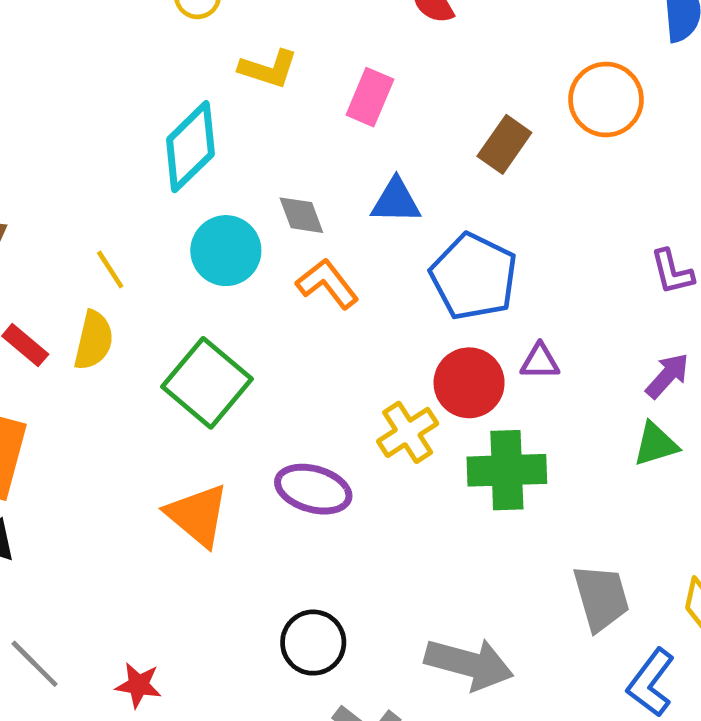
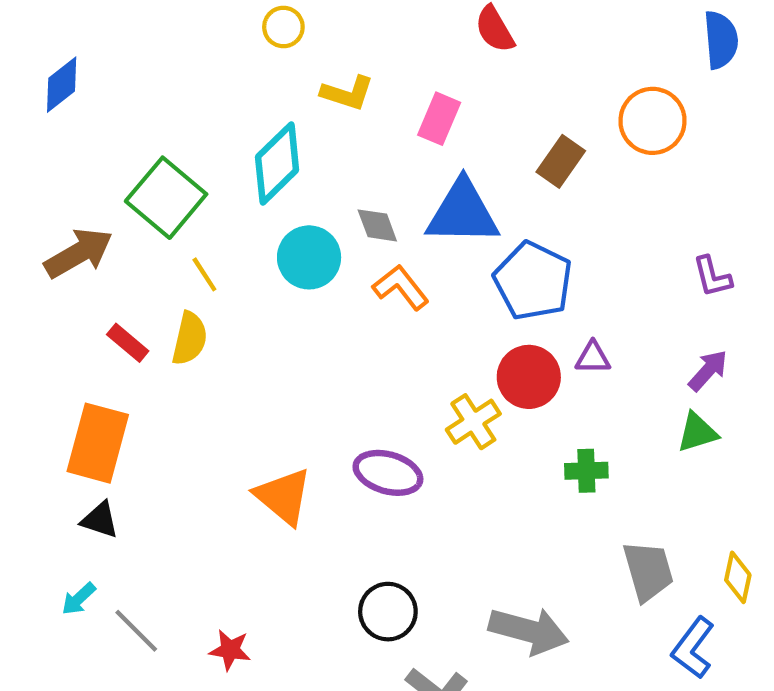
blue triangle: (396, 201) -> (463, 213), size x1.6
green square: (207, 383) -> (166, 198), moved
green cross: (507, 470) -> (586, 471), moved, size x0.6

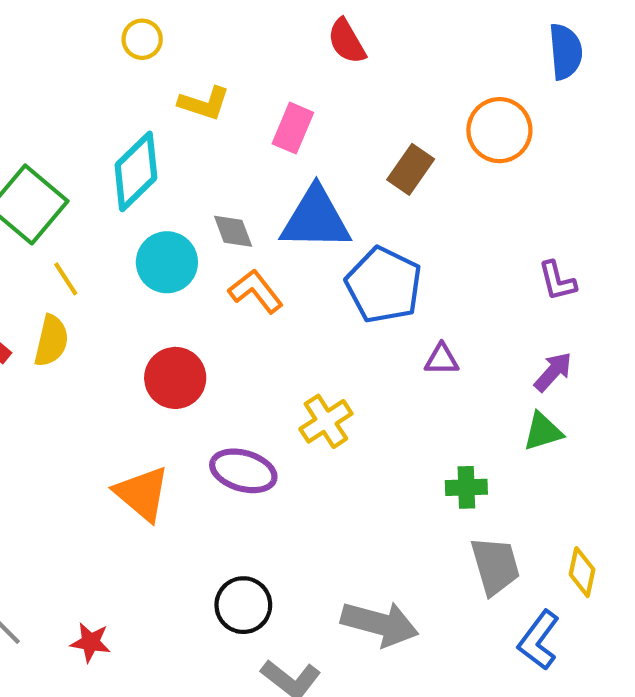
red circle: (529, 377) -> (175, 378), moved
green cross: (586, 471) -> (466, 487), moved

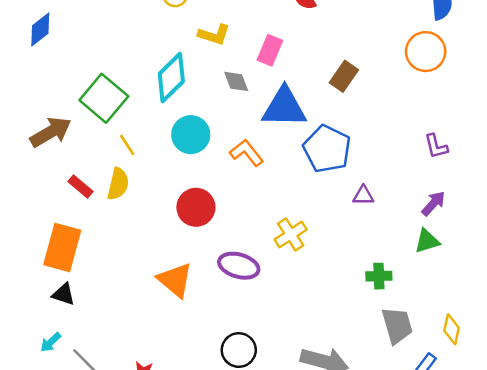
orange circle: (499, 130) -> (426, 52), moved
gray diamond: (233, 231) -> (236, 81), moved

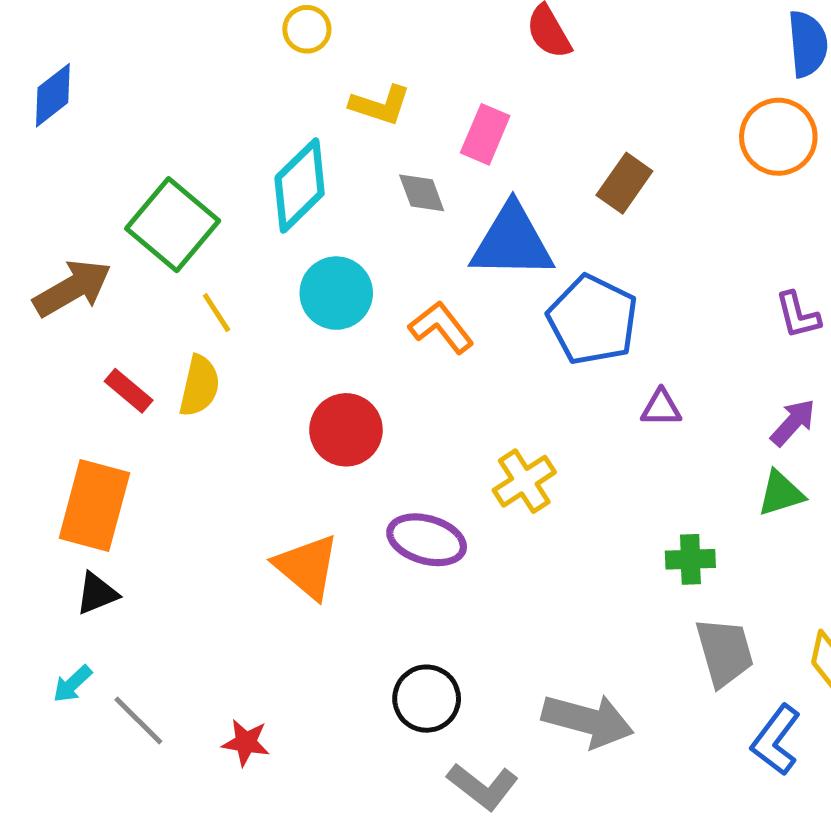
black triangle: (64, 294) -> (97, 594), turned -40

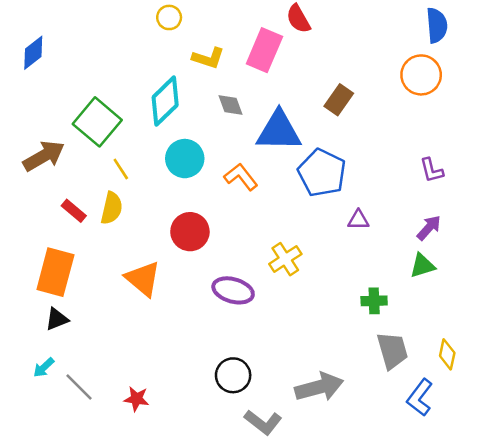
pink rectangle: (485, 134) -> (264, 50), moved, size x1.4
orange triangle: (307, 567) -> (143, 279), moved
gray arrow: (588, 721) -> (319, 387), turned -30

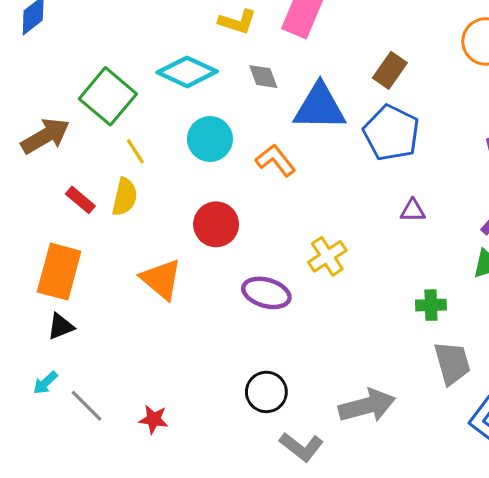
cyan diamond: (165, 101) -> (187, 72), turned 69
blue pentagon: (322, 173) -> (391, 133), moved

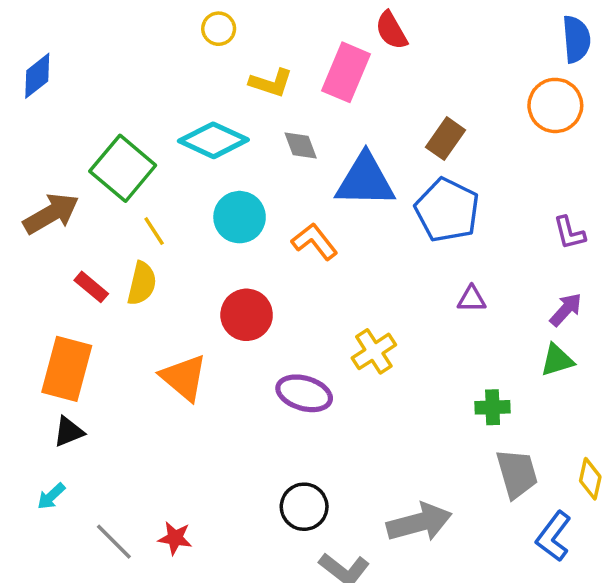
gray line: (87, 406) -> (114, 542), moved

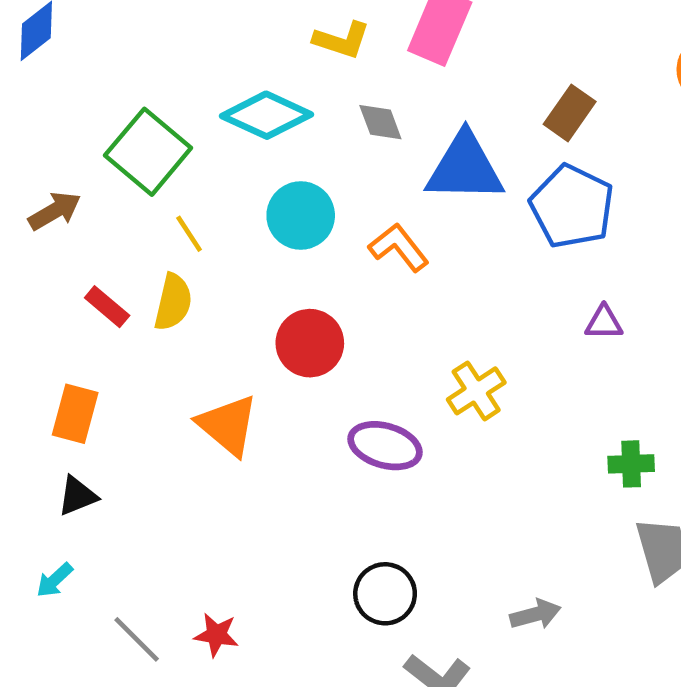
brown arrow: (51, 214) -> (55, 211), size x0.7
orange rectangle: (67, 369) -> (75, 414), size x0.7
gray arrow: (419, 522) -> (535, 614), size x0.6

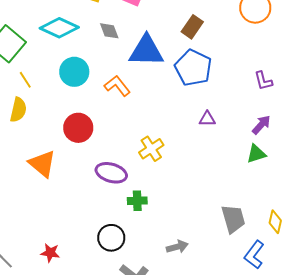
green cross: (631, 464) -> (137, 201), moved
red star: (216, 635) -> (50, 253), moved

